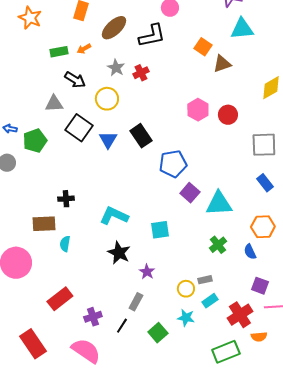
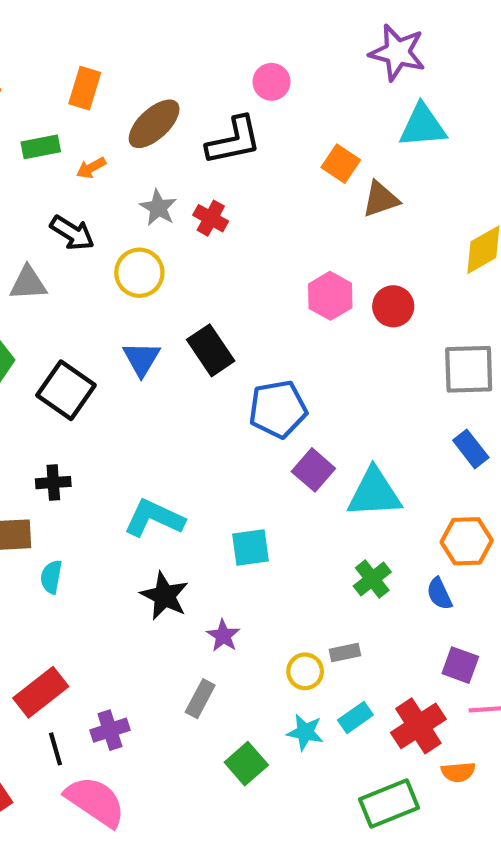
green rectangle: (59, 52) -> (41, 147), moved
red cross: (141, 73) -> (211, 218), turned -35
black square: (79, 128) -> (66, 390), moved
cyan rectangle: (210, 301) -> (355, 717), moved
black line: (122, 326) -> (55, 749), moved, turned -49

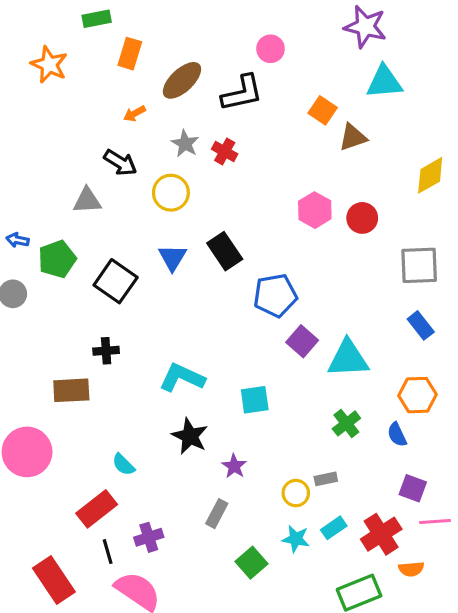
green rectangle: (41, 147) -> (97, 19), moved
cyan semicircle: (51, 577) -> (123, 465), moved, turned -55

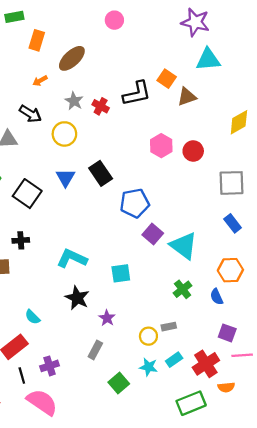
pink circle: (271, 49) -> (114, 20), moved
black L-shape: (242, 93) -> (137, 94), moved
cyan triangle: (348, 359) -> (184, 246), turned 40

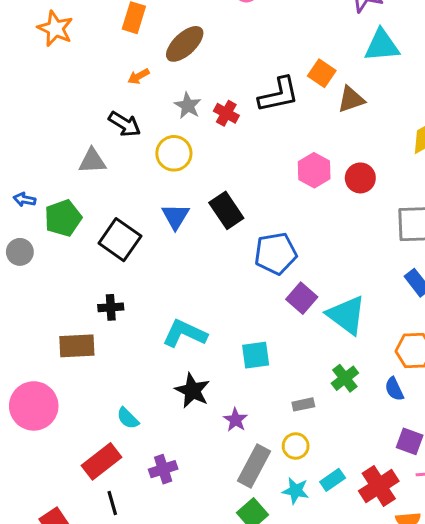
gray rectangle: (169, 327) -> (303, 404), moved
gray rectangle: (95, 350) -> (254, 466), moved, size x1.5
purple cross: (50, 366) -> (163, 469), moved

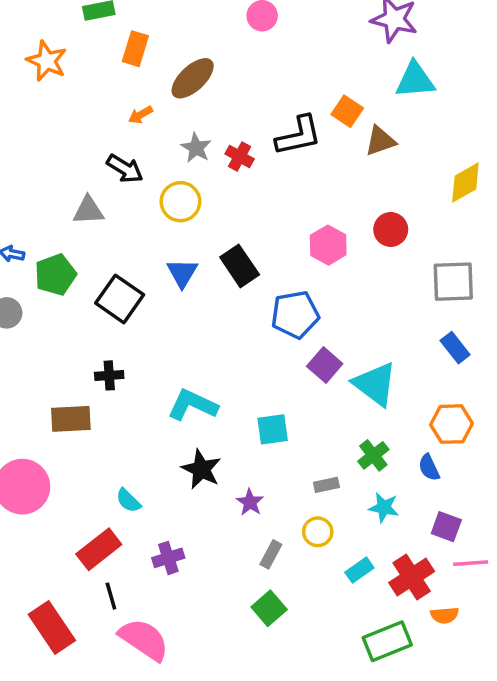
pink hexagon: (314, 170) -> (328, 245), moved
gray rectangle: (254, 466) -> (271, 554), size x0.6
cyan star: (296, 491) -> (384, 507), moved

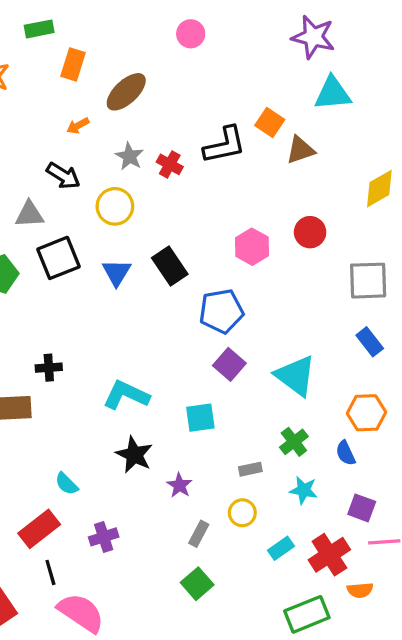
black square: (120, 299) -> (58, 258), moved, turned 33
purple square: (325, 365) -> (229, 364), moved

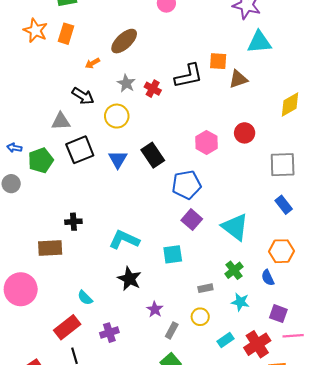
orange rectangle: (73, 64) -> (66, 34), moved
orange square: (270, 122) -> (218, 61), turned -30
purple star: (179, 485) -> (155, 309), moved

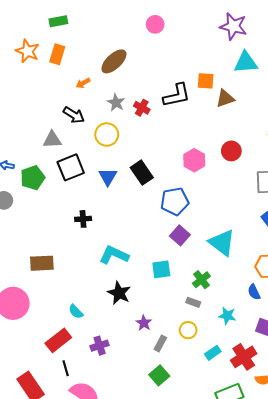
black cross: (73, 222) -> (83, 219), moved
green cross: (234, 270) -> (201, 280), moved
gray rectangle: (205, 288) -> (193, 302), turned 32

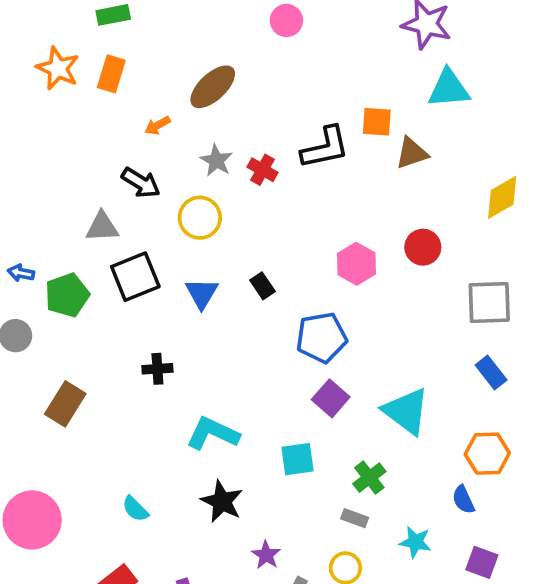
black rectangle: (142, 173) -> (262, 286), size x0.6
brown rectangle: (42, 263) -> (65, 404), moved, turned -55
cyan semicircle: (76, 312) -> (135, 509), moved

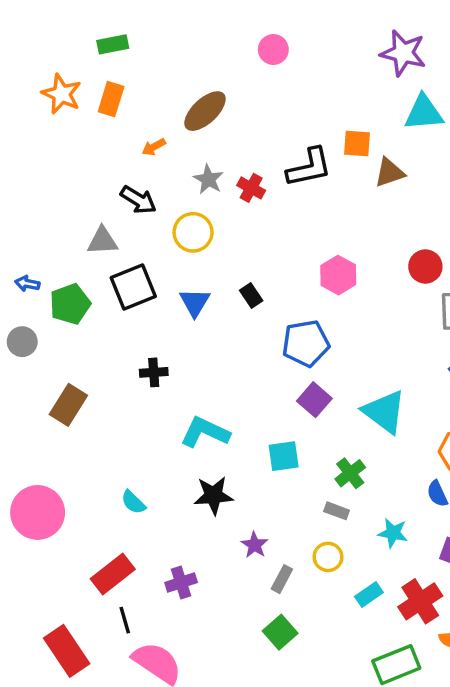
red circle: (423, 247) -> (425, 266), moved
black star: (222, 502) -> (214, 495), turned -30

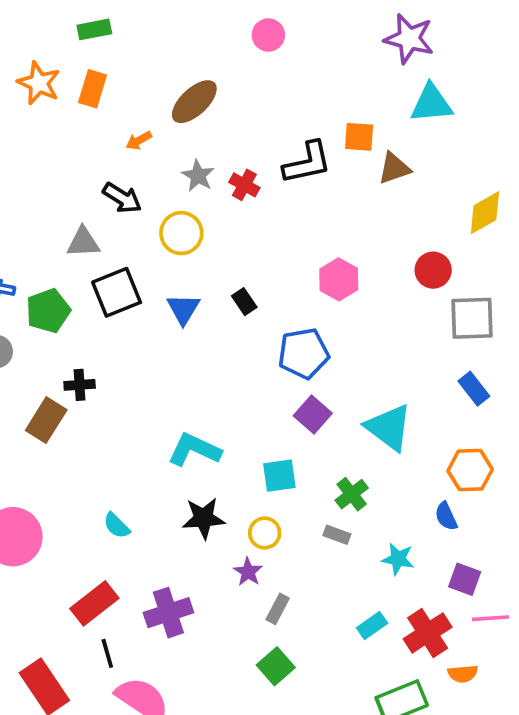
black cross: (154, 372) -> (80, 385), moved
yellow circle: (328, 557) -> (265, 533), moved
purple cross: (181, 583) -> (168, 613), size x1.4

